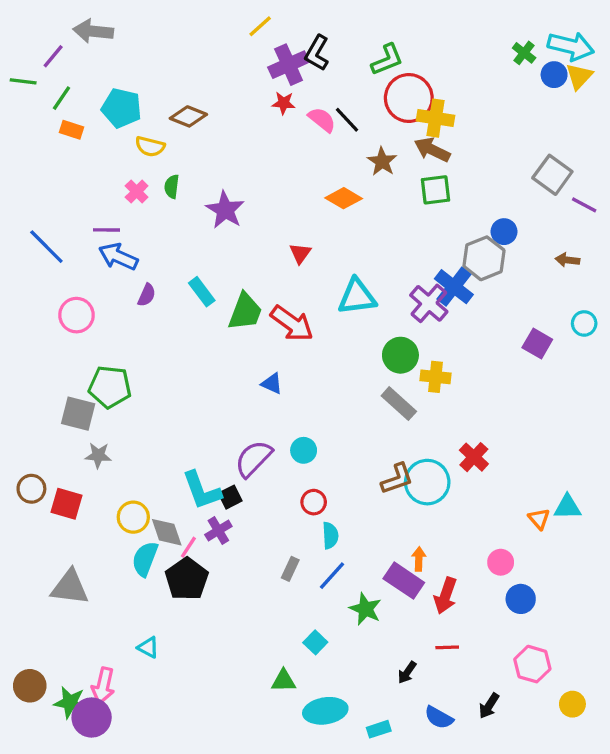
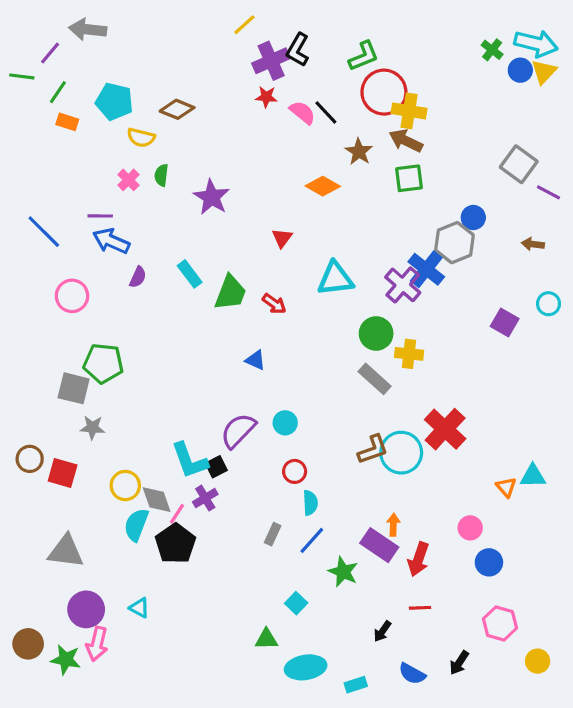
red arrow: (292, 323) -> (274, 304), size x0.6
red cross: (474, 457) -> (445, 429), size x1.5
purple circle: (92, 718) -> (86, 609), moved

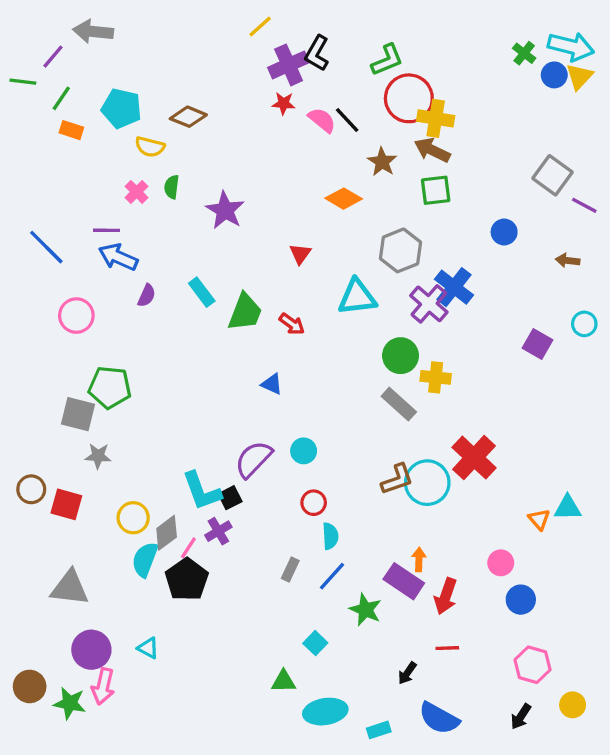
gray hexagon: (454, 243) -> (401, 250), moved
gray diamond: (157, 500) -> (167, 533), turned 72
black arrow: (459, 663) -> (521, 717), moved
blue semicircle: (412, 674) -> (439, 718), size x1.4

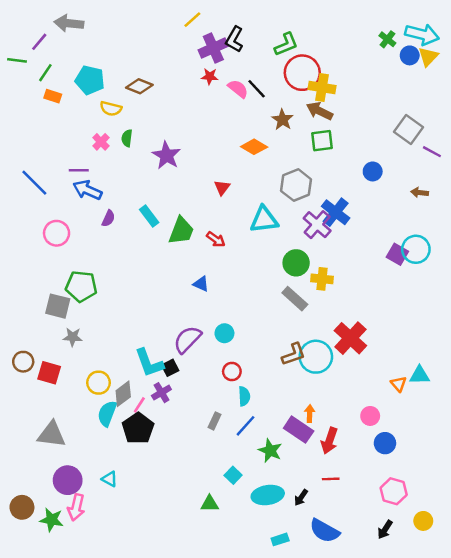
cyan circle: (584, 324) -> (416, 249), moved, size x1.5
cyan ellipse: (325, 712) -> (268, 495), moved

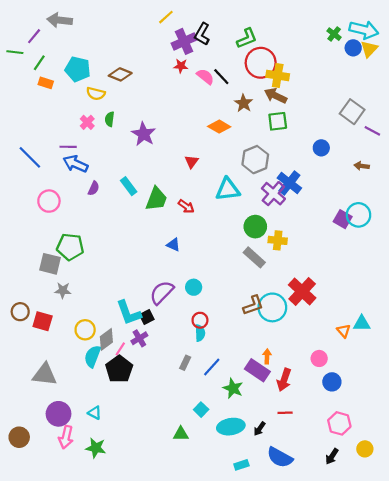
cyan semicircle: (244, 396) -> (200, 333), moved
green star: (52, 520) -> (96, 448), moved

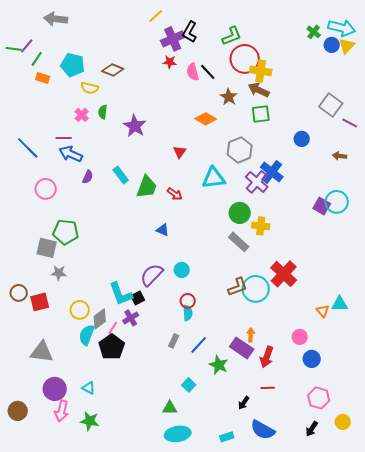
purple line: (34, 36) -> (27, 46), moved
pink semicircle: (205, 77) -> (193, 72), turned -144
red square: (43, 321) -> (40, 302), turned -30
cyan ellipse: (231, 427) -> (178, 434), moved

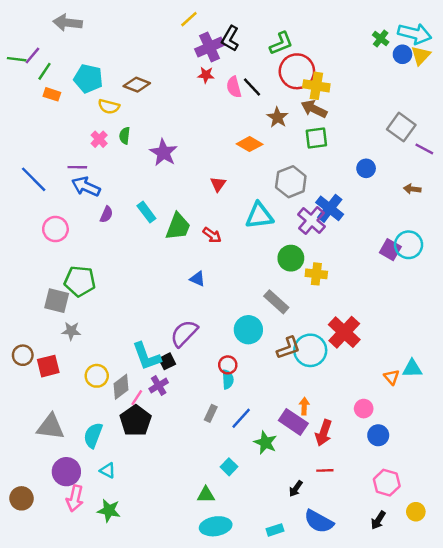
gray rectangle: (239, 242) -> (276, 302), moved
cyan circle: (182, 270) -> (248, 330), moved, size x1.5
cyan semicircle: (87, 335) -> (93, 435), moved

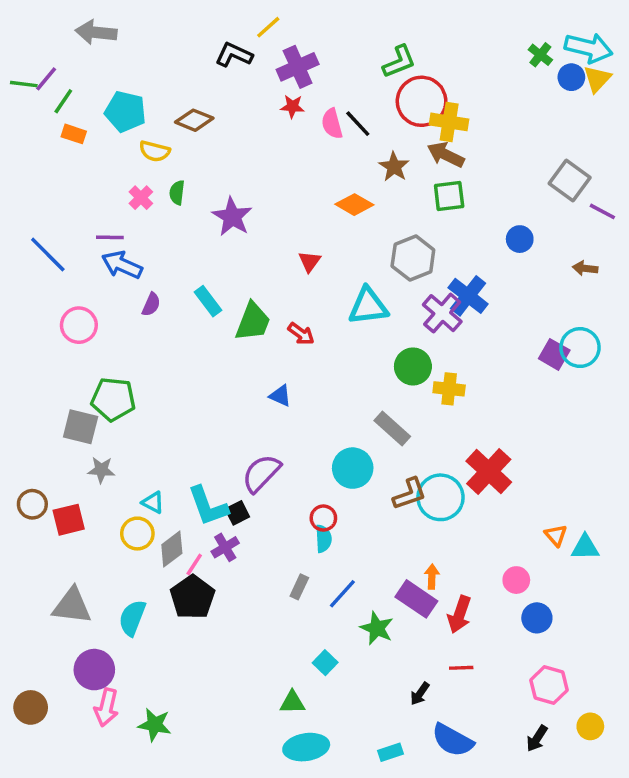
black L-shape: (230, 39) -> (234, 55), moved, turned 85
cyan triangle: (412, 369) -> (585, 547), moved
cyan triangle: (108, 470) -> (153, 503), moved

